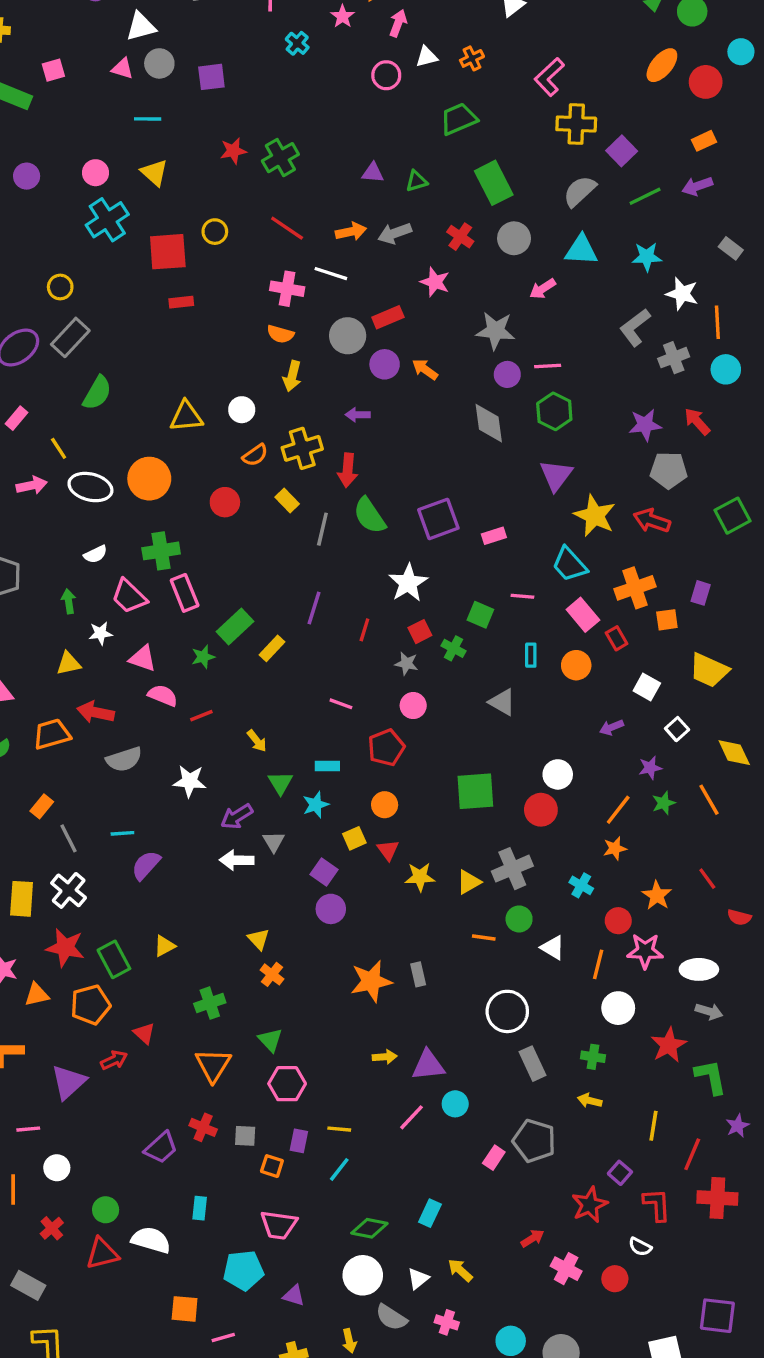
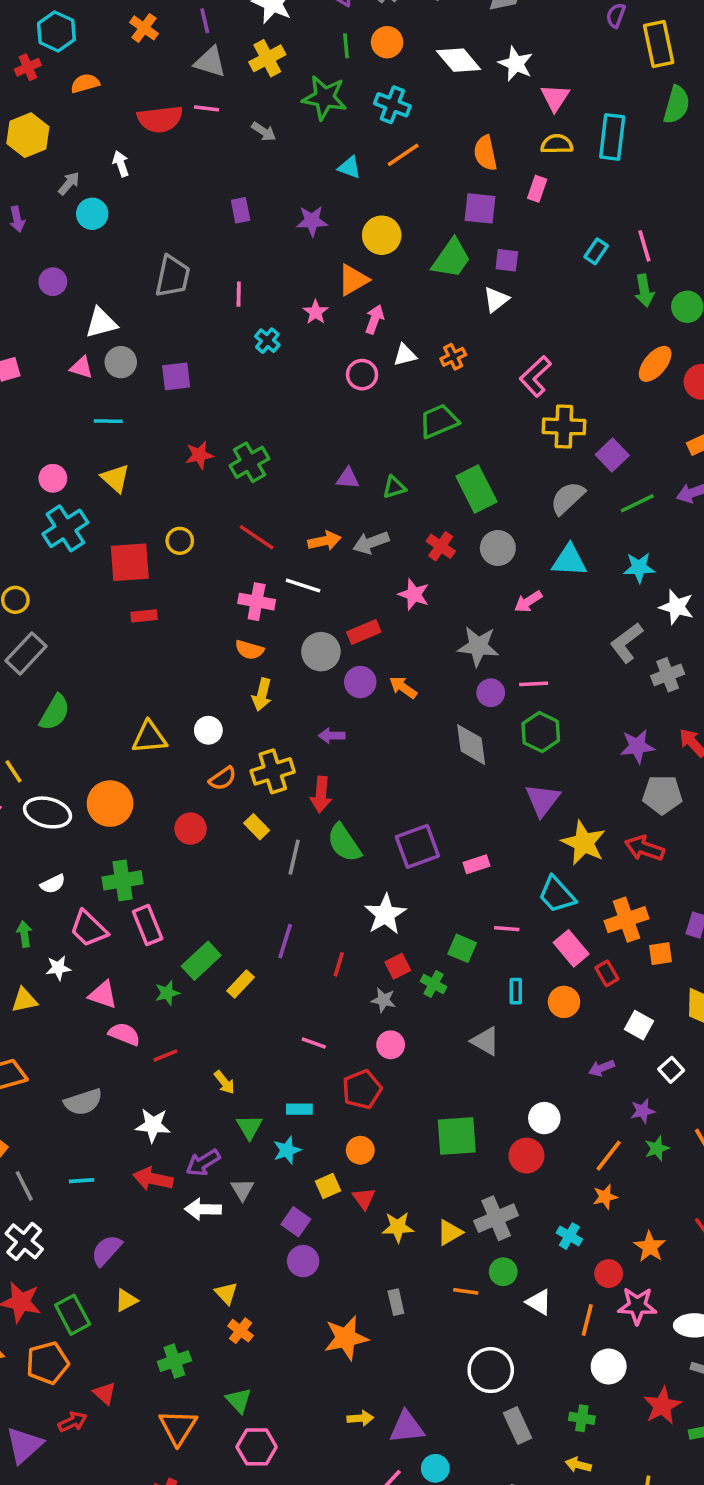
red arrow: (95, 712) -> (153, 1179), moved
purple semicircle: (146, 865) -> (106, 1250), moved
gray rectangle: (418, 974) -> (396, 1302), moved

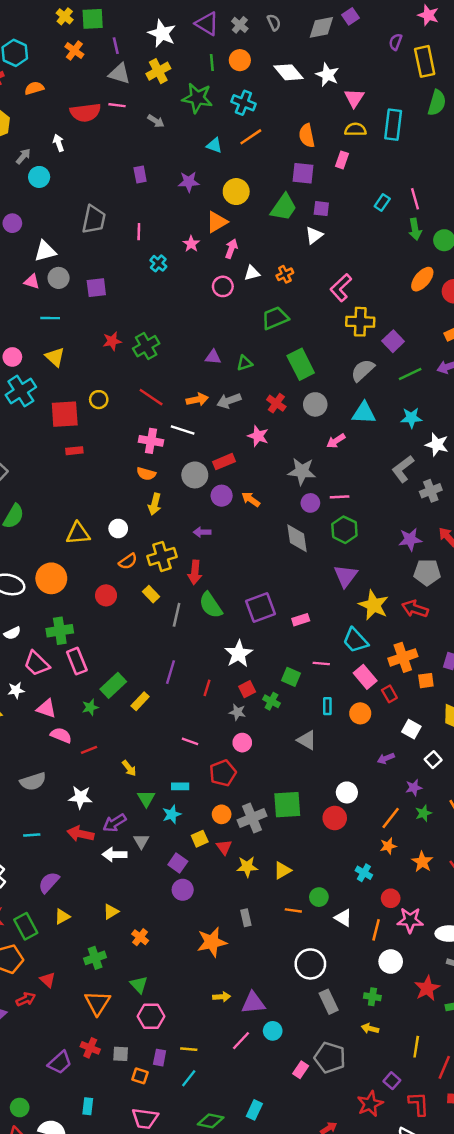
gray cross: (496, 1218) -> (252, 818), moved
orange star: (650, 1247) -> (422, 862), moved
yellow triangle: (226, 1293) -> (111, 912), moved, turned 42

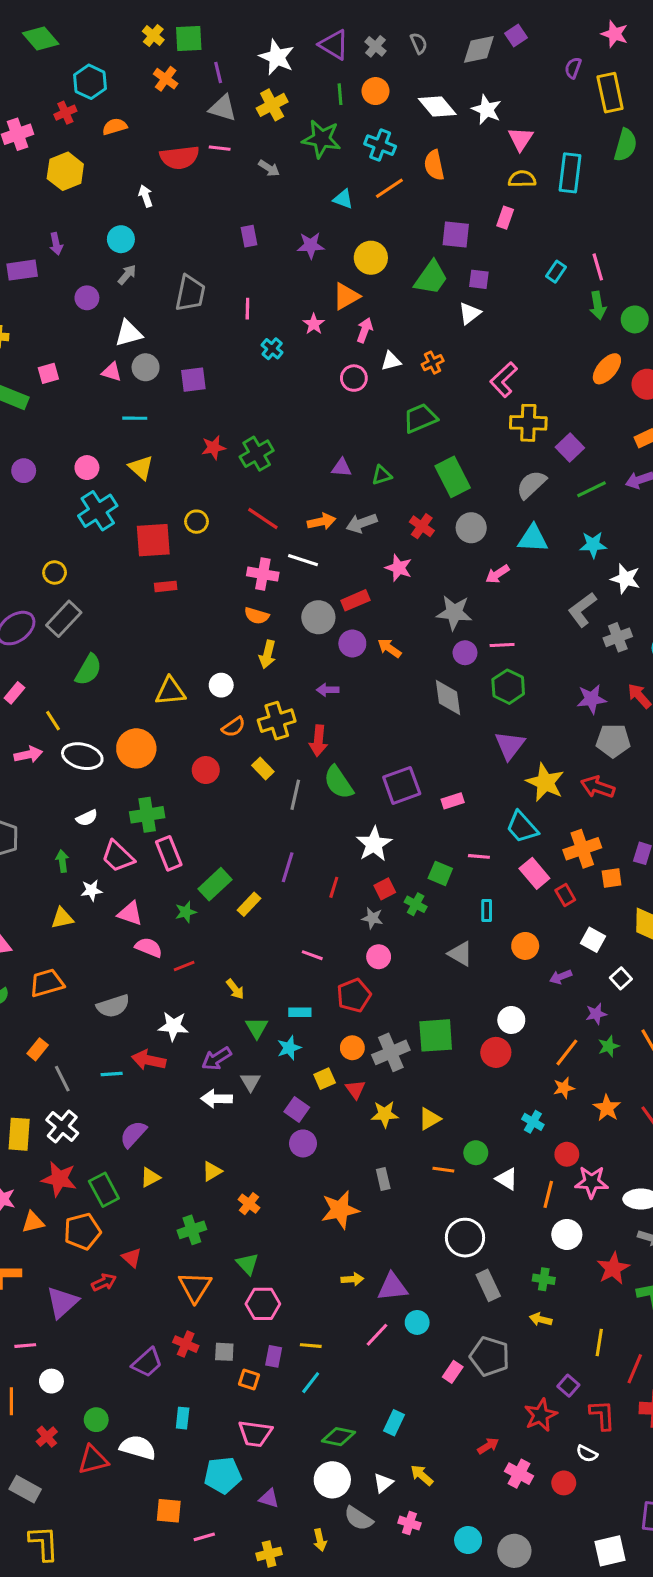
orange semicircle: (307, 136) -> (434, 165), moved
gray arrow: (23, 156) -> (127, 275), moved
orange circle: (360, 713) -> (525, 946), moved
red arrow: (80, 834) -> (149, 1060), moved

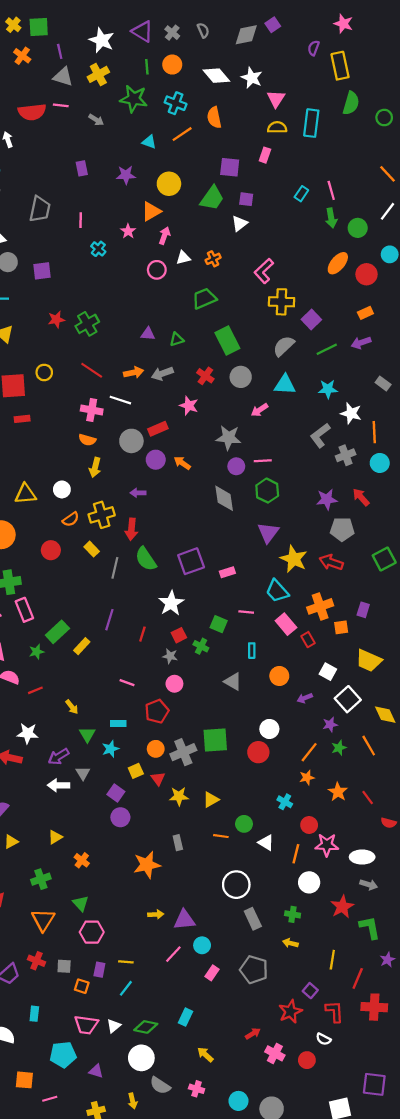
white square: (621, 978) -> (348, 699), size x1.6
pink rectangle: (453, 1372) -> (212, 973), moved
white triangle: (383, 1483) -> (114, 1026), moved

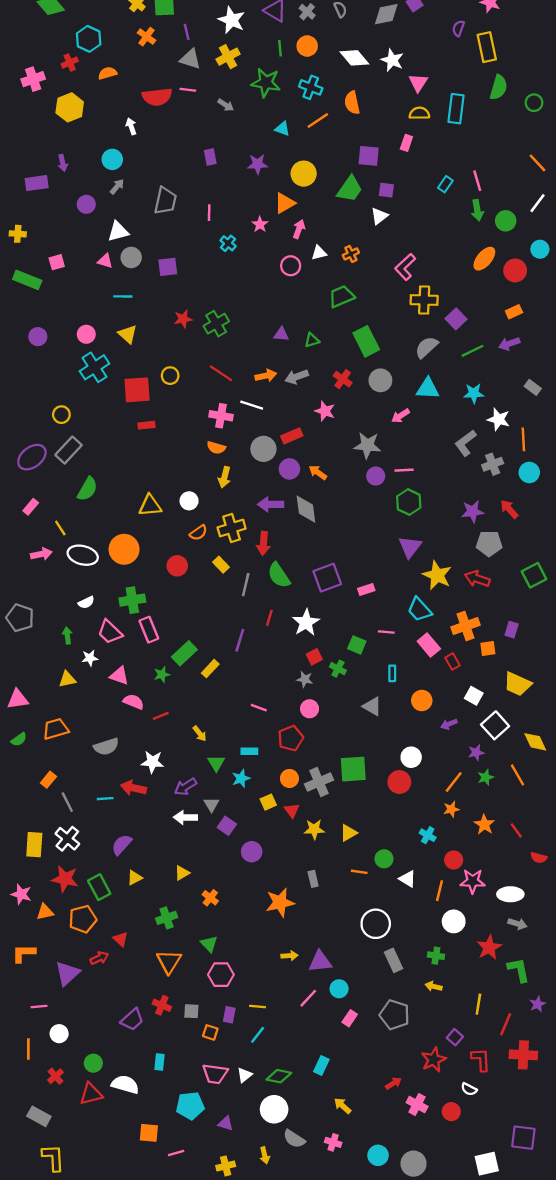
purple arrow: (138, 493) -> (271, 504), size x1.5
gray diamond: (224, 498) -> (306, 509), moved
red line: (142, 634) -> (269, 618), moved
purple square: (116, 793) -> (227, 826), moved

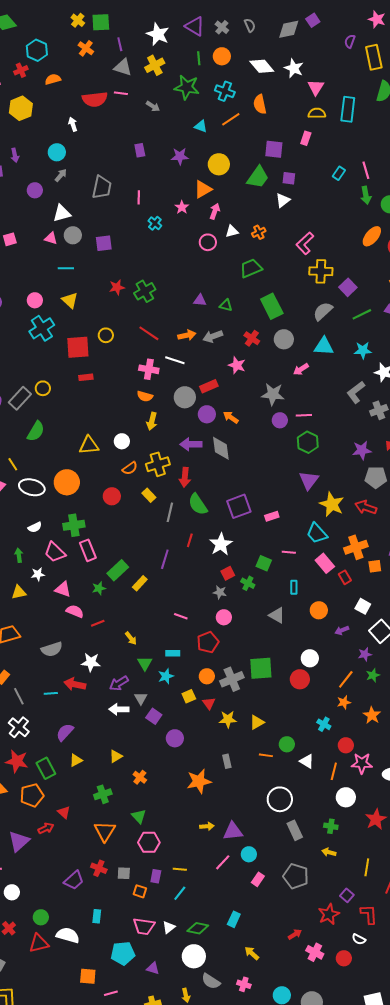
green triangle: (312, 340) -> (226, 305), turned 32
yellow circle: (61, 415) -> (43, 388), moved

